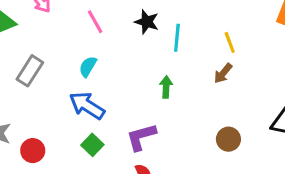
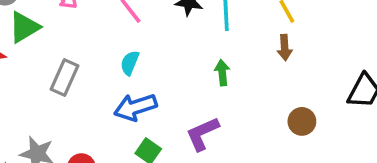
brown arrow: (223, 73) -> (285, 47), turned -35
blue arrow: (87, 106) -> (135, 107), turned -42

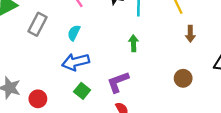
brown arrow: (285, 47) -> (190, 34), moved
gray rectangle: (65, 78) -> (37, 24), moved

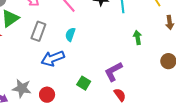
green arrow: (133, 43) -> (137, 37), moved
blue arrow: (76, 62) -> (53, 58), moved

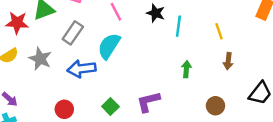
cyan semicircle: (70, 35) -> (109, 46), size x1.6
gray star: (22, 88) -> (40, 59), moved

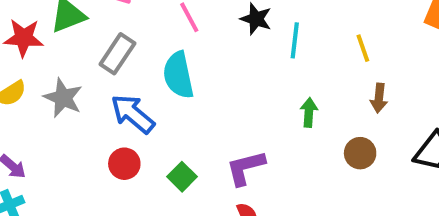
cyan semicircle: (109, 46) -> (178, 75), turned -44
blue arrow: (81, 69) -> (133, 114), turned 48
brown circle: (215, 106) -> (360, 153), moved
red circle: (64, 109) -> (124, 164), moved

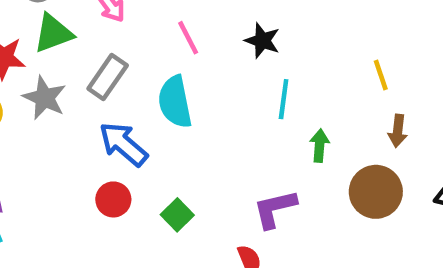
cyan line: (295, 40) -> (284, 99), moved
gray star: (63, 98) -> (45, 98), moved
brown circle: (360, 153) -> (376, 192), size x1.5
purple L-shape: (245, 168) -> (275, 209), moved

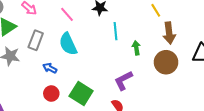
brown arrow: (398, 131) -> (169, 33), size x1.5
blue arrow: (123, 144) -> (50, 68), size x0.6
green square: (177, 215) -> (81, 93), size x1.6

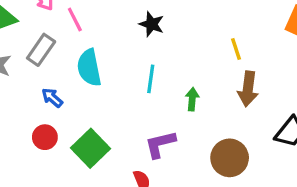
pink line: (67, 14) -> (75, 19), moved
cyan line: (116, 31) -> (151, 79), moved
brown circle: (166, 62) -> (230, 158), moved

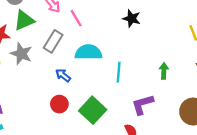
cyan semicircle: (89, 68) -> (88, 52), turned 104
cyan line: (151, 79) -> (119, 72), moved

